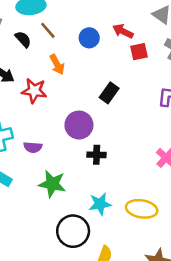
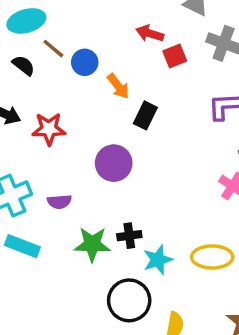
blue circle: (89, 38) -> (85, 62), moved
orange arrow: (57, 64) -> (118, 86), moved
black cross: (97, 155) -> (129, 236), moved

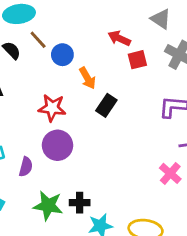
red star: (49, 129) -> (52, 108), moved
purple circle: (114, 163) -> (57, 145), moved
purple semicircle: (59, 202) -> (26, 167), turned -78

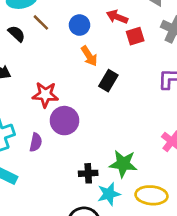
blue circle: (62, 55) -> (79, 25), moved
red star: (52, 108) -> (45, 95), moved
green star: (48, 206) -> (123, 164), moved

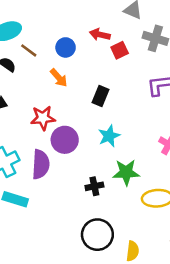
orange arrow: (89, 56) -> (59, 78), moved
purple semicircle: (36, 142) -> (41, 164), size x1.6
cyan star: (109, 194) -> (109, 136), moved

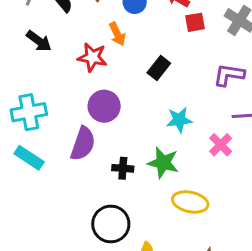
red star: (43, 118) -> (92, 57), moved
cyan star: (109, 136) -> (179, 120), moved
purple semicircle: (41, 164) -> (83, 144), moved

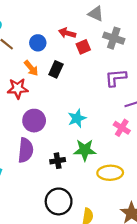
black rectangle: (159, 68) -> (56, 69), moved
cyan star: (179, 120) -> (77, 118), moved

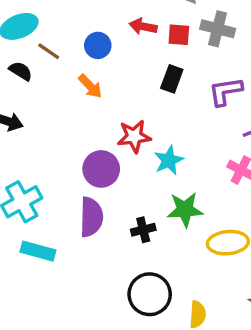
red square: (83, 47) -> (179, 35), moved, turned 32
black rectangle: (56, 69) -> (172, 79), moved
red star: (18, 88) -> (134, 136), moved

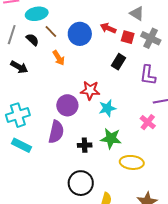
blue circle: (98, 45) -> (80, 34), size x1.5
orange arrow: (90, 86) -> (59, 58), moved
purple L-shape: (225, 91) -> (148, 75), turned -85

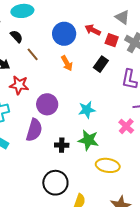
brown line: (51, 31) -> (33, 54), moved
orange arrow: (59, 58) -> (67, 63), moved
red star: (90, 90) -> (19, 85), moved

